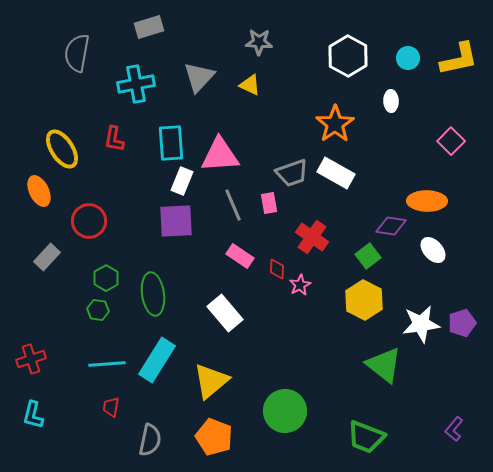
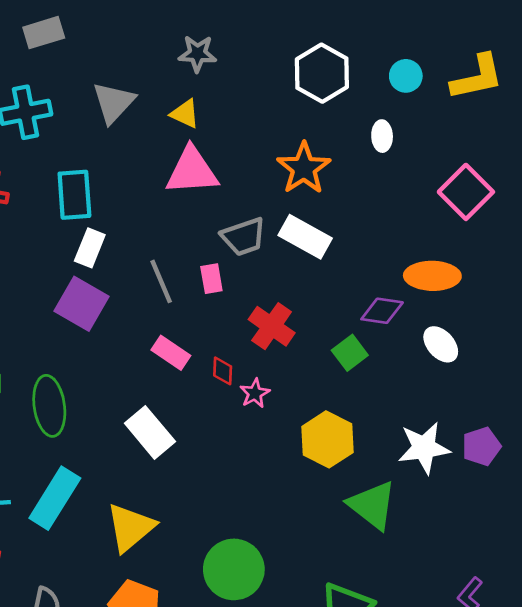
pink square: (451, 141) -> (466, 192), size x1.4
pink triangle: (220, 155) -> (192, 171), moved
purple square: (176, 221) -> (81, 304), turned 33
yellow hexagon: (364, 300) -> (327, 439), moved

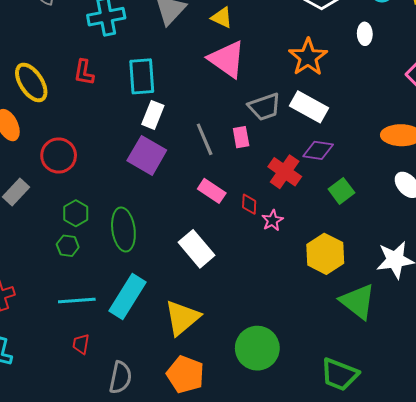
pink triangle: (192, 171) -> (227, 59), turned 39
purple diamond: (382, 311) -> (318, 150), moved

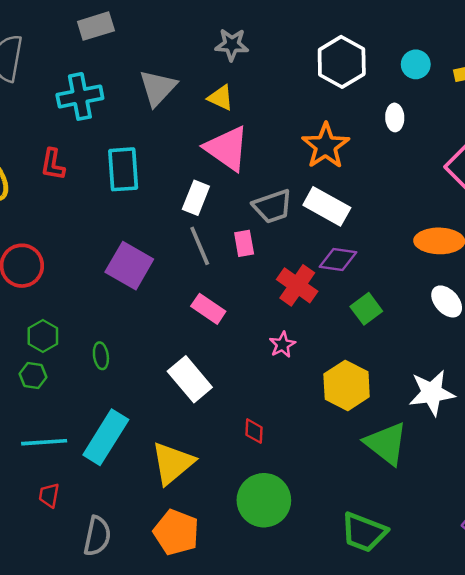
white rectangle: (153, 115) -> (196, 198), moved
red diamond: (249, 204) -> (254, 431), moved
green ellipse: (123, 230) -> (101, 356), size x0.5

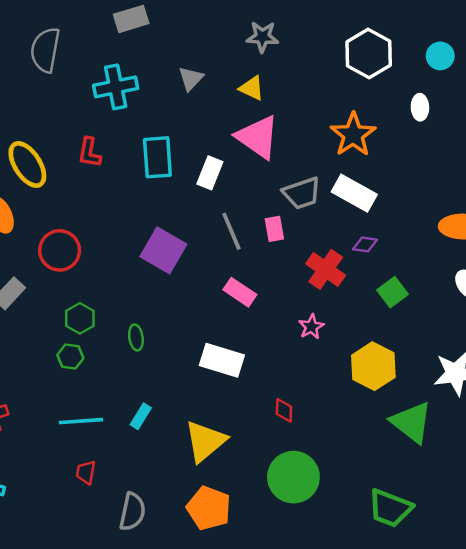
gray triangle: (158, 88) -> (191, 79), size x0.7
white rectangle: (196, 198) -> (210, 173), moved
purple diamond: (338, 259) -> (365, 244), size x0.7
white rectangle: (190, 379) -> (222, 360), turned -33
cyan rectangle: (106, 437) -> (141, 416), size x0.5

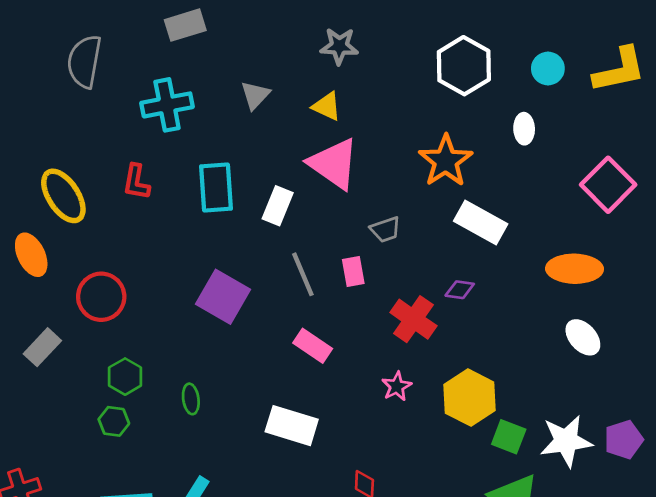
gray trapezoid: (302, 193) -> (385, 230), size x0.7
white rectangle: (354, 193) -> (481, 223), moved
green square: (392, 292) -> (509, 437), moved, turned -32
yellow hexagon: (373, 366) -> (469, 398), moved

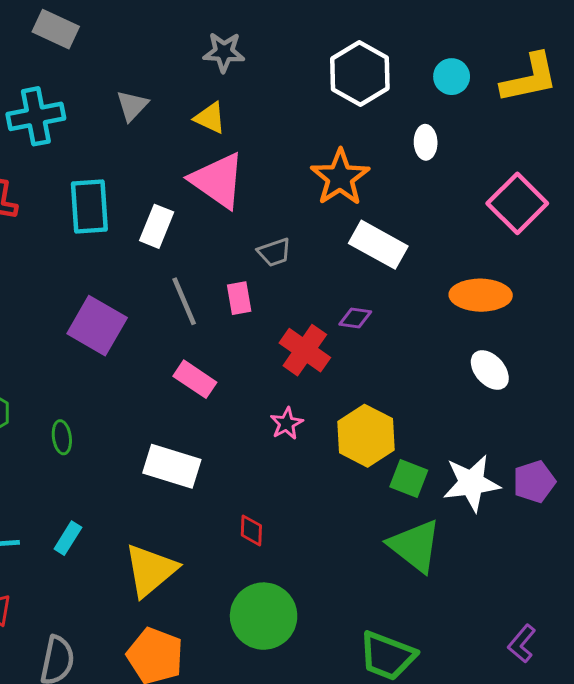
gray rectangle: (185, 25) -> (56, 29), turned 42

